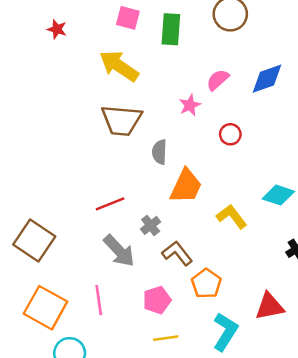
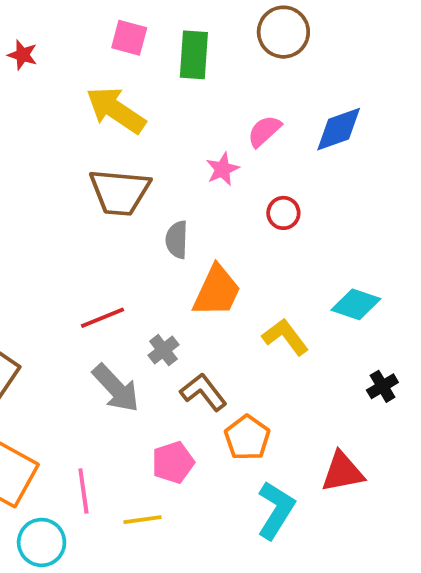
pink line: (99, 300) -> (83, 491), moved
yellow line: (166, 338) -> (142, 520), moved

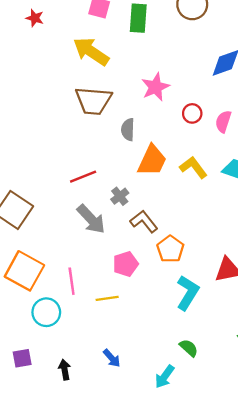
pink semicircle: (264, 131) -> (223, 121), moved, turned -30
pink star: (222, 169) -> (155, 87), size x1.4
yellow L-shape: (285, 337) -> (193, 167), moved

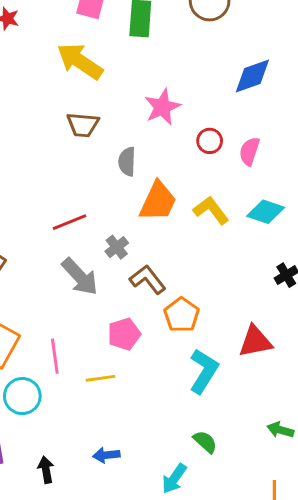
brown trapezoid: (93, 101) -> (83, 125), size x0.7
blue arrow: (112, 358) -> (106, 455), turned 126

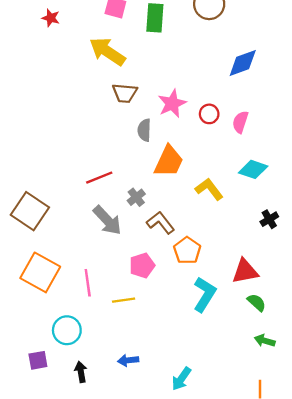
pink star: (162, 107) -> (172, 104), moved
brown trapezoid: (83, 125) -> (125, 93), moved
yellow L-shape: (211, 210) -> (209, 189), moved
cyan circle: (22, 396) -> (67, 330), moved
green semicircle: (205, 442) -> (257, 302), moved

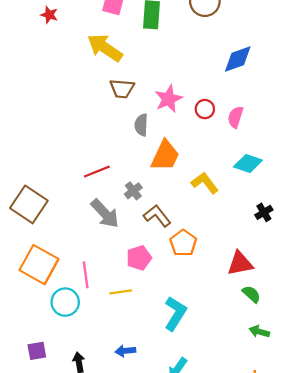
cyan L-shape: (205, 294) -> (175, 313), moved
cyan circle: (67, 330) -> (65, 302), moved

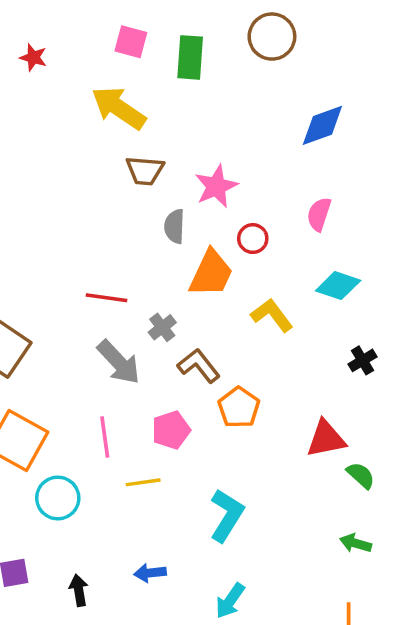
red circle: (205, 109) -> (253, 239), moved
red line: (97, 172) -> (107, 298), turned 30
pink line: (86, 275) -> (105, 437), moved
green semicircle: (251, 294) -> (361, 475), moved

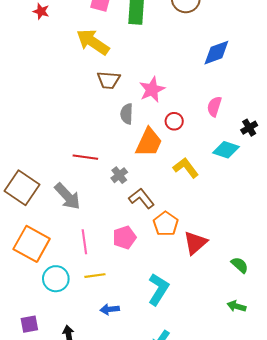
black cross: (362, 360) -> (249, 128), moved
gray arrow: (119, 362) -> (67, 196), moved
red triangle: (326, 439) -> (195, 243), moved, turned -30
yellow line: (143, 482) -> (95, 276), moved
blue arrow: (150, 573) -> (110, 309), moved

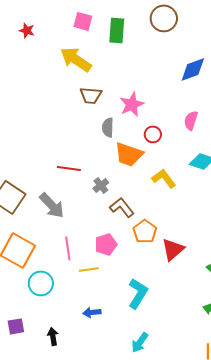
orange trapezoid: (149, 142) -> (129, 154), turned 84
yellow line: (95, 276) -> (89, 269), moved

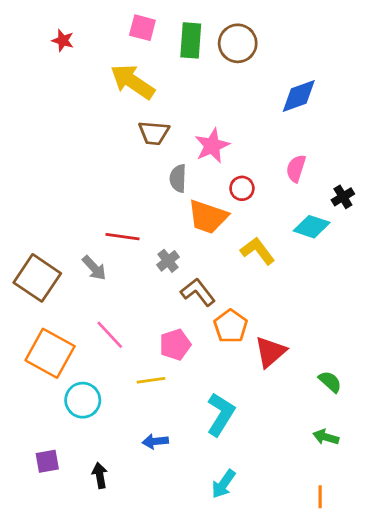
brown circle: (164, 18) -> (238, 43), moved
gray arrow: (52, 205) -> (94, 268), moved, size x0.7
pink line: (68, 248) -> (110, 335), moved, turned -35

